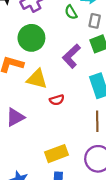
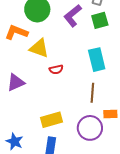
purple L-shape: (71, 56) -> (73, 16), moved

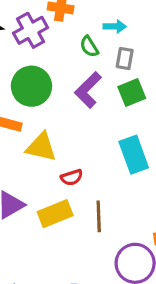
brown line: (92, 93) -> (99, 216), moved
yellow rectangle: (51, 120) -> (55, 214), moved

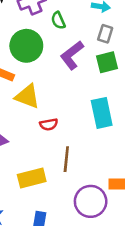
green semicircle: (89, 47) -> (58, 20), moved
yellow rectangle: (55, 214) -> (32, 178), moved

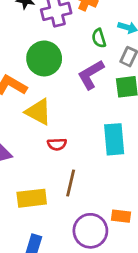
green semicircle: (58, 20) -> (99, 38), moved

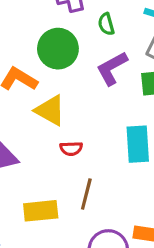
green semicircle: (99, 38) -> (106, 24), moved

